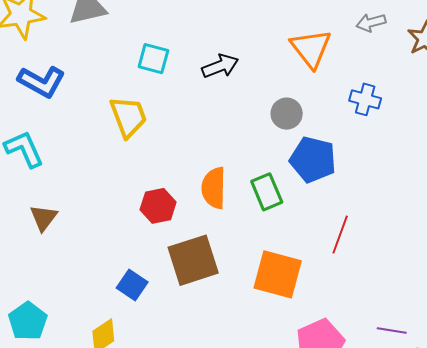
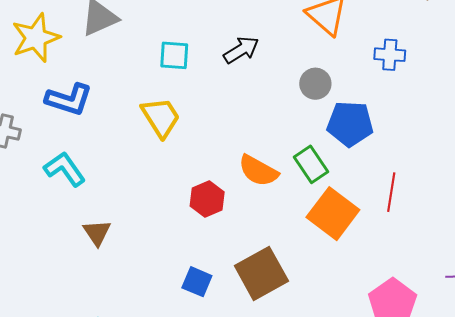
orange semicircle: (214, 188) -> (258, 171), turned -51
brown square: (193, 260) -> (261, 273), moved
orange square: (278, 274) -> (333, 214), moved, turned 33

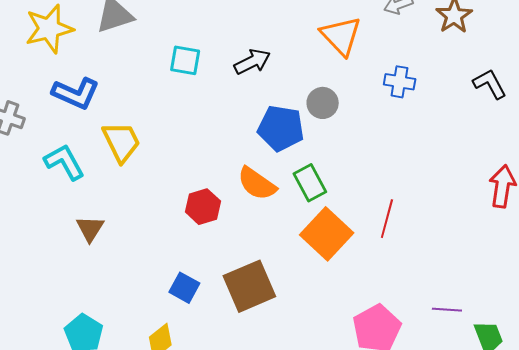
yellow trapezoid: (161, 117) -> (121, 142), moved
blue pentagon: (350, 124) -> (281, 128), moved

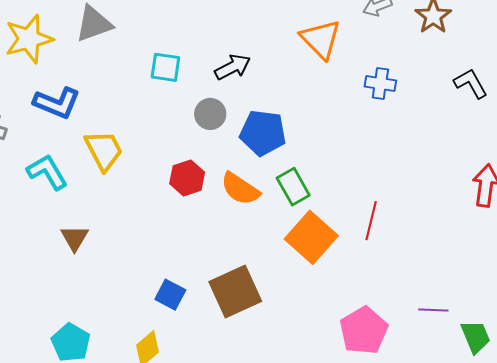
gray circle: (323, 103) -> (210, 114), moved
red hexagon: (203, 207) -> (187, 178), moved

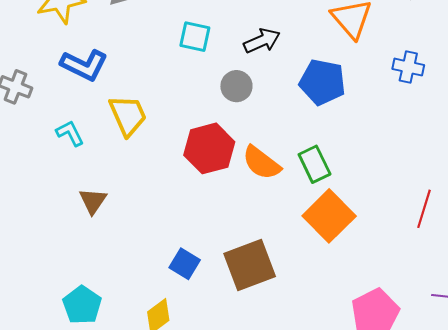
blue pentagon: (263, 133) -> (322, 82), moved
cyan L-shape: (47, 172) -> (70, 133), size x0.7
red hexagon: (187, 178) -> (209, 148), size x1.4
red line: (371, 221) -> (424, 209), moved

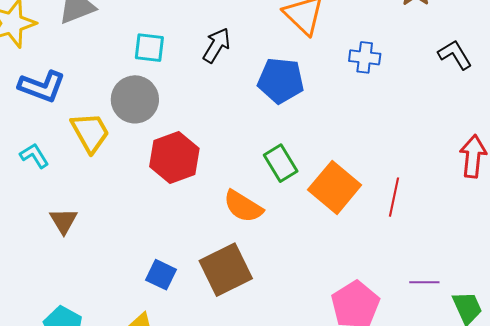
black arrow: (262, 41) -> (217, 45), turned -30
gray circle: (236, 86) -> (135, 99), moved, size x1.5
orange semicircle: (261, 163) -> (243, 206), moved
orange square: (329, 216) -> (335, 187), moved

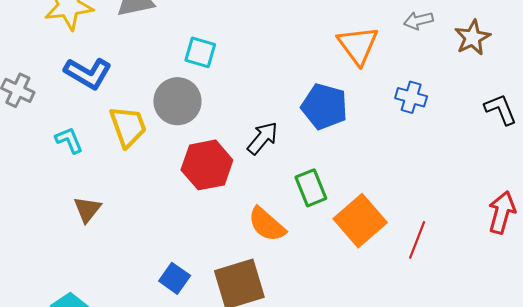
black arrow: (217, 45) -> (263, 138), moved

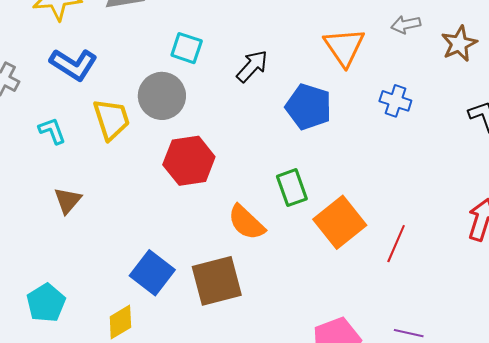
black arrow: (263, 138) -> (252, 66), moved
blue square: (175, 278) -> (152, 273), size x1.4

